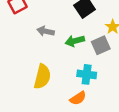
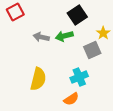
green arrow: (75, 41) -> (64, 36), moved
cyan cross: (87, 74) -> (79, 77), turned -30

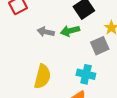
cyan cross: (79, 77) -> (86, 74), turned 36

